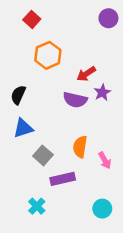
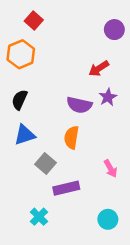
purple circle: (108, 18) -> (114, 30), moved
orange hexagon: (48, 55) -> (21, 54), moved
red arrow: (86, 74) -> (99, 69), moved
orange semicircle: (80, 147) -> (71, 137), moved

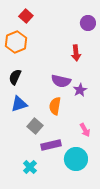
red arrow: (99, 69) -> (76, 53), turned -63
purple star: (108, 97) -> (80, 90), moved
cyan circle: (108, 219) -> (76, 159), moved, size x1.5

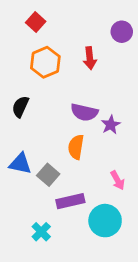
orange hexagon: (16, 42) -> (45, 62), moved
red arrow: (76, 53) -> (90, 58), moved
blue triangle: (19, 104) -> (20, 164), moved, turned 30

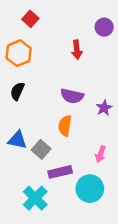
orange hexagon: (45, 62) -> (19, 53), moved
purple star: (111, 125) -> (104, 108), moved
pink arrow: (118, 180) -> (101, 154), turned 49
cyan cross: (41, 232) -> (35, 198), size x1.5

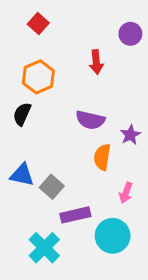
orange hexagon: (19, 53) -> (38, 77), moved
orange semicircle: (65, 126) -> (102, 157), moved

